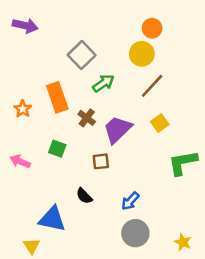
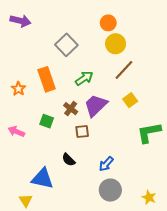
orange circle: (152, 28) -> (108, 23), moved
green arrow: (103, 83) -> (84, 78), moved
brown cross: (87, 118) -> (71, 109), moved

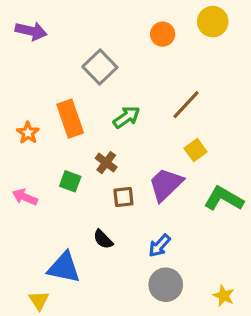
yellow circle: (116, 44) -> (213, 22), moved
purple trapezoid: (96, 105) -> (166, 184), moved
green L-shape: (149, 133) -> (224, 199), turned 40

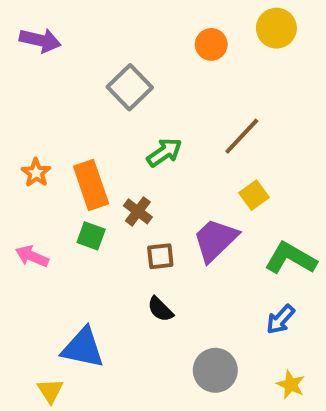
orange rectangle: (70, 119) -> (91, 185), moved
black semicircle: (103, 239) -> (160, 309), moved
blue arrow: (159, 246) -> (280, 319), moved

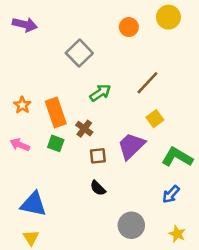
pink arrow: (32, 256) -> (20, 145), moved
blue triangle: (83, 348) -> (33, 204), moved

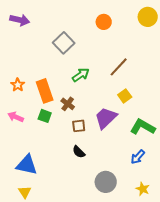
yellow circle: (168, 17) -> (148, 17), moved

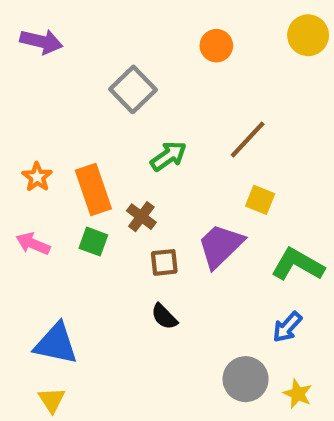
yellow square: (125, 96) -> (260, 200), turned -32
gray circle: (106, 182) -> (246, 379), moved

